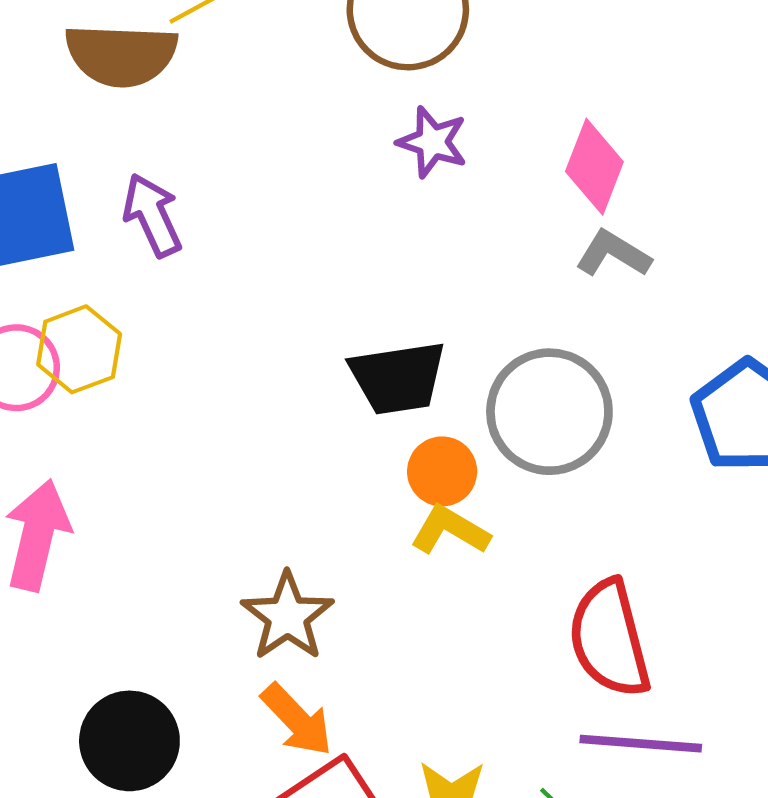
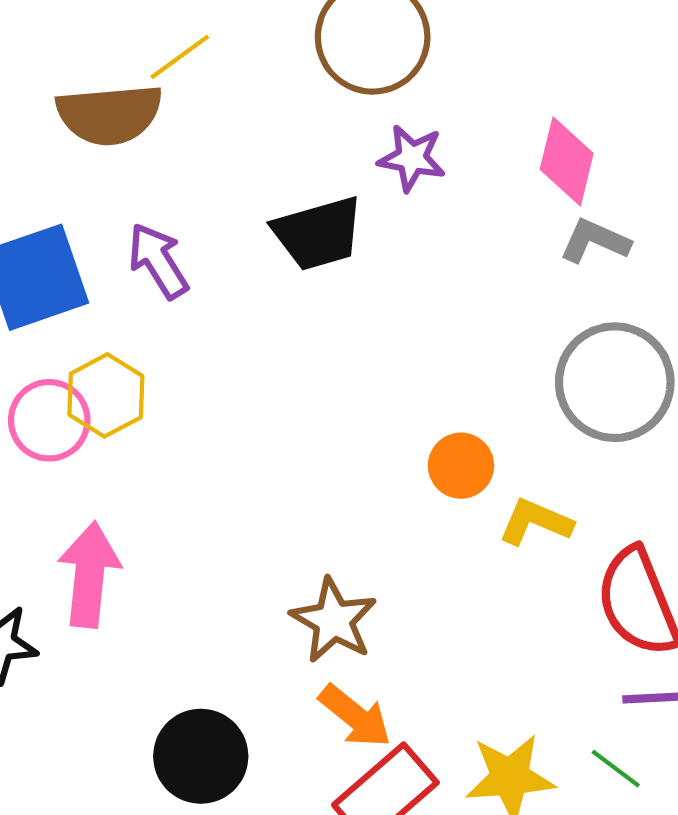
black trapezoid: (398, 378) -> (318, 233), moved
gray circle: (549, 412) -> (615, 382), moved
yellow L-shape: (450, 530) -> (535, 522), moved

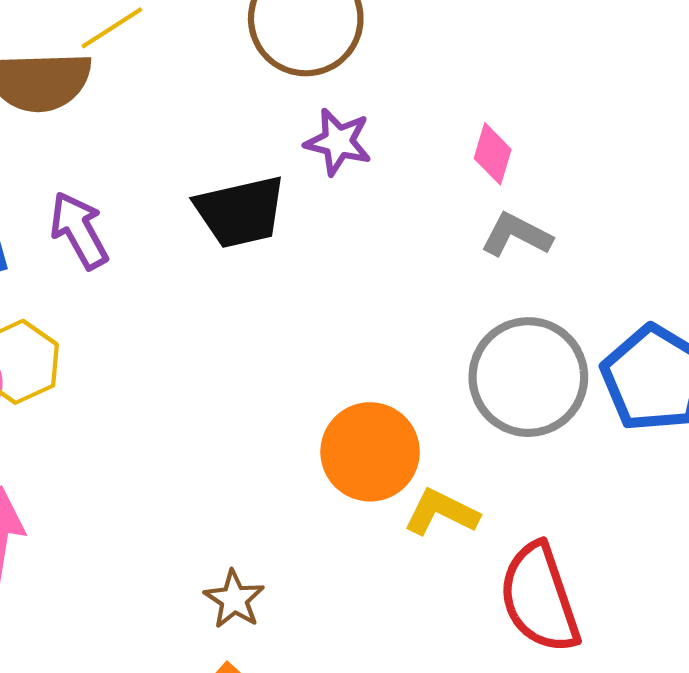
pink diamond: (567, 161) -> (493, 154), size x0.7
orange circle: (461, 466) -> (370, 452), size x1.5
brown star: (334, 620) -> (234, 599), size x0.7

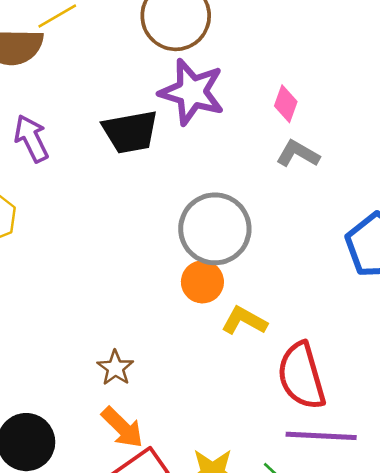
purple star: (338, 142) -> (192, 92), size x1.6
gray circle: (528, 377) -> (215, 229), moved
orange circle: (370, 452) -> (202, 282), size x0.7

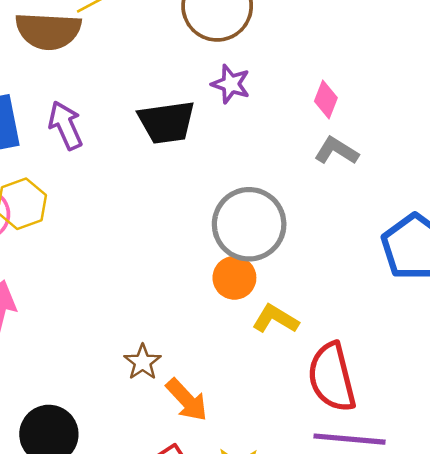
purple star: (192, 92) -> (231, 84), size x0.6
orange arrow: (122, 427) -> (187, 400), moved

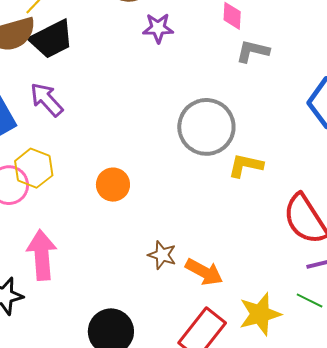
black trapezoid: (167, 122) -> (52, 39), moved
orange circle: (234, 278) -> (113, 185), moved
yellow L-shape: (275, 319) -> (246, 165), moved

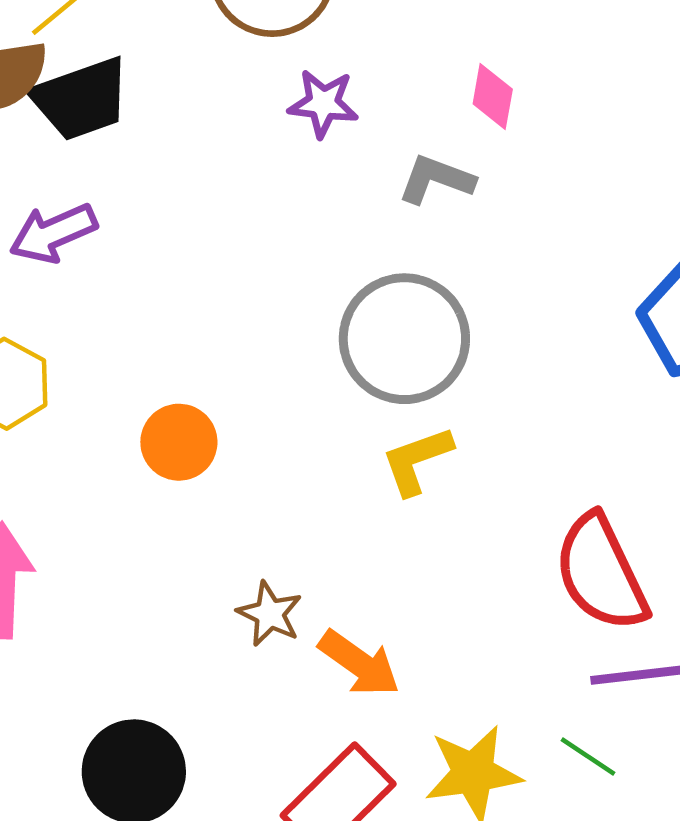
gray L-shape: (253, 51) -> (436, 179), moved
purple arrow: (47, 100) -> (53, 233), turned -78
yellow L-shape: (246, 165) -> (417, 460), moved, turned -39

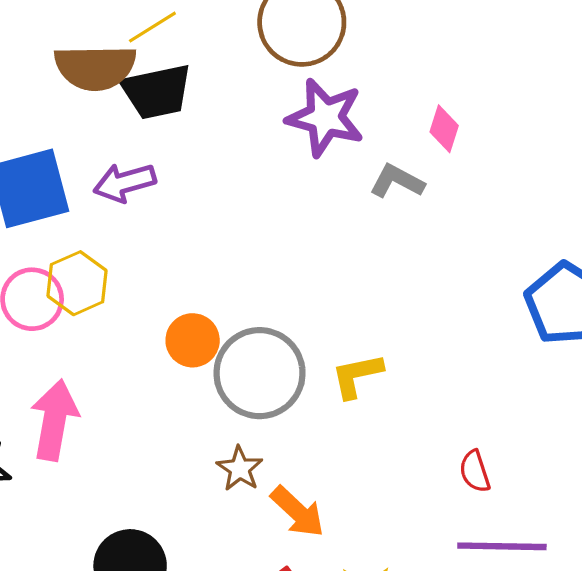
purple star: (323, 103) -> (325, 118), size x1.6
gray circle: (404, 339) -> (260, 373), moved
red semicircle: (601, 573) -> (475, 471), size x0.5

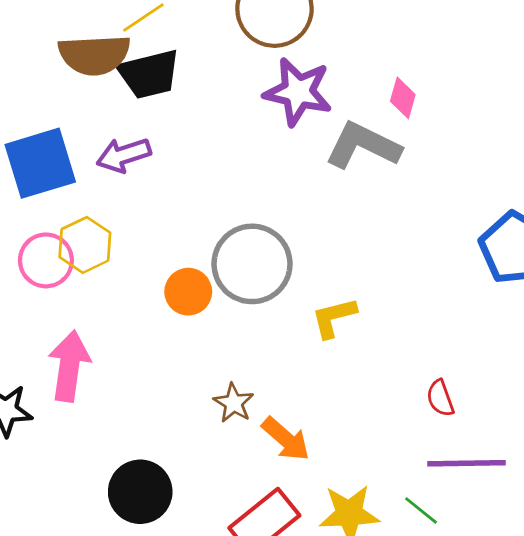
gray L-shape: (397, 181) -> (363, 146), size x1.6
gray circle: (260, 373) -> (252, 264), moved

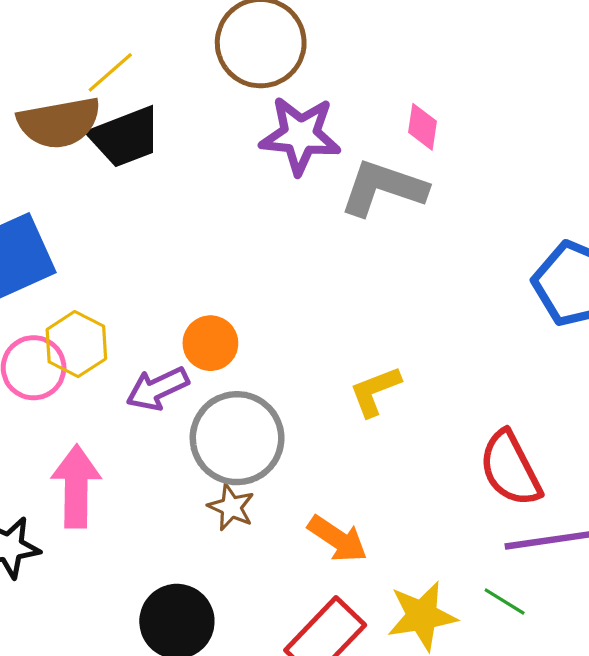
purple arrow: (124, 155) -> (157, 389), moved
gray circle: (252, 264) -> (237, 438), moved
orange circle: (188, 292) -> (210, 343), moved
red semicircle: (440, 398) -> (510, 469), size x1.8
brown star: (234, 403) -> (231, 507), moved

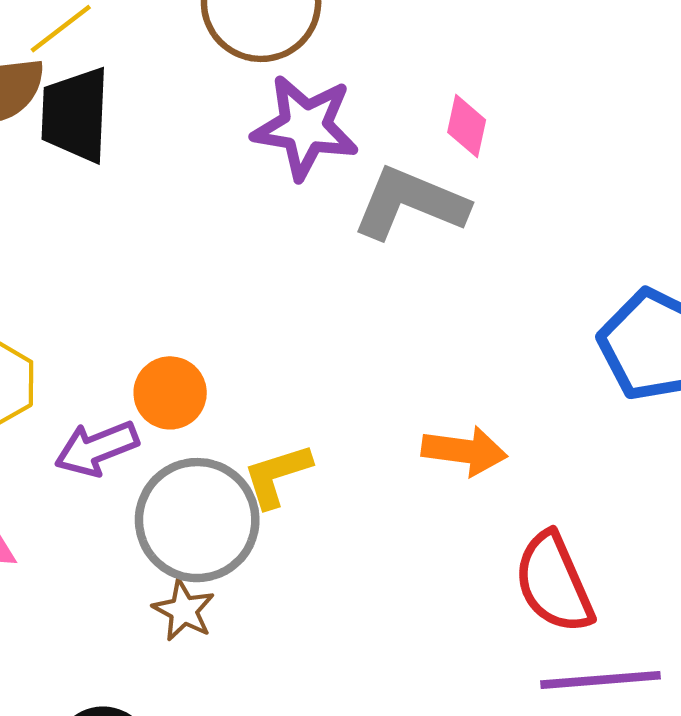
black trapezoid: (125, 137) -> (75, 115), turned 110
yellow L-shape: (375, 391) -> (277, 475), moved
orange arrow: (338, 539) -> (464, 451), moved, turned -30

